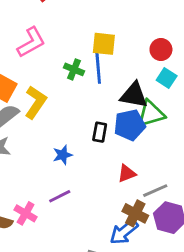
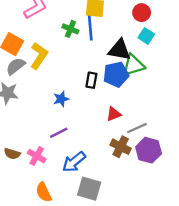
pink cross: (26, 213) -> (37, 156), moved
blue arrow: (124, 232) -> (74, 162), moved

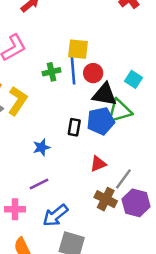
red circle: (142, 13) -> (93, 73), moved
green cross: (70, 29) -> (52, 72), turned -35
gray line: (137, 128) -> (123, 179), turned -30
pink cross: (37, 156) -> (15, 209), turned -30

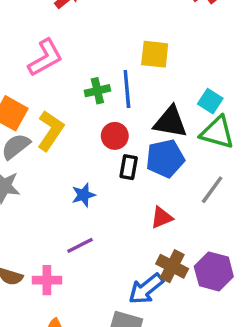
yellow square: (78, 49) -> (155, 54), moved
red circle: (93, 73) -> (115, 136), moved
green triangle: (120, 111) -> (217, 132), moved, turned 32
gray line: (123, 179) -> (212, 190), moved
blue arrow: (55, 215) -> (146, 289), moved

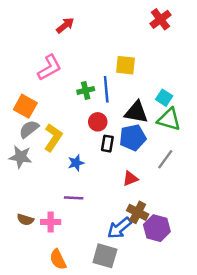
yellow L-shape: (50, 131) -> (53, 138), moved
purple line: (80, 245) -> (74, 198), turned 30
purple hexagon: (214, 271) -> (157, 228), moved

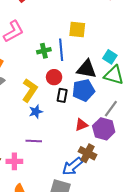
yellow L-shape: (53, 138) -> (30, 90), moved
purple hexagon: (157, 228) -> (104, 129), moved

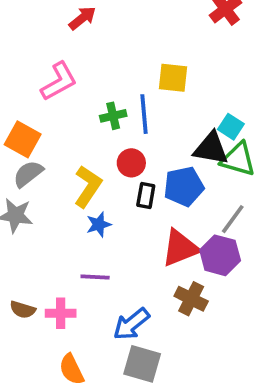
black triangle: (86, 69) -> (211, 148), moved
red triangle: (81, 125) -> (180, 248), size x1.6
blue arrow: (72, 166) -> (131, 324), moved

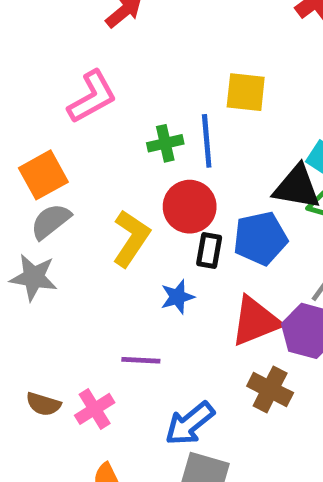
orange square: (23, 139) -> (43, 175), turned 32
red circle: (131, 163) -> (190, 207), size x1.4
blue star: (99, 224) -> (177, 297), moved
pink cross: (61, 313) -> (95, 409), turned -32

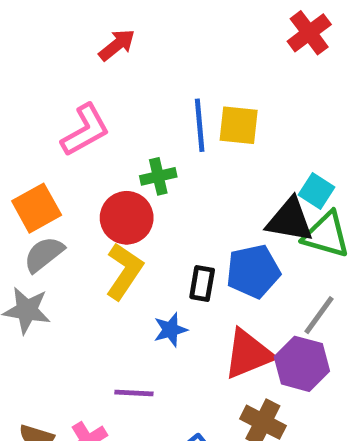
blue line: (207, 141) -> (200, 125), moved
red circle: (190, 207) -> (127, 218), moved

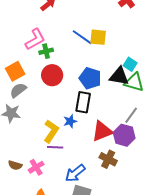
blue line: (200, 125) -> (82, 37), turned -50
green cross: (158, 176) -> (46, 51), moved
yellow L-shape: (124, 271) -> (51, 131), moved
blue pentagon: (253, 271) -> (90, 78), moved, turned 30
black rectangle: (202, 283) -> (83, 102), size x1.5

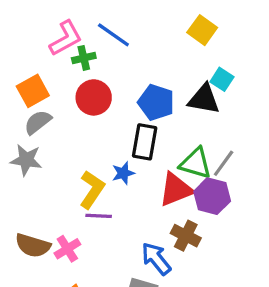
blue line: (82, 37) -> (113, 35), moved
yellow square: (98, 37) -> (202, 30), moved, turned 30
green triangle: (134, 82) -> (196, 163), moved
brown semicircle: (15, 165) -> (33, 245), size x1.5
blue arrow: (75, 173) -> (156, 259), moved, turned 90

